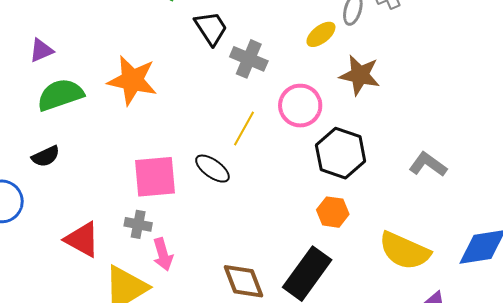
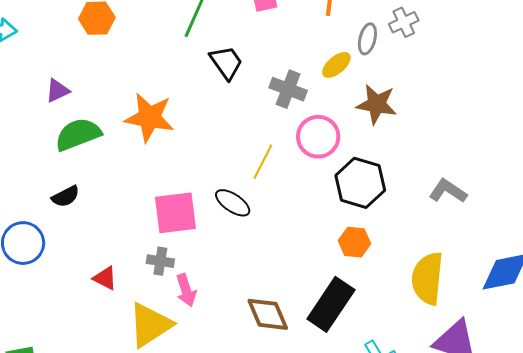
gray cross: (249, 59) -> (288, 89), moved
red triangle: (82, 239) -> (105, 278), size x0.7
yellow semicircle: (405, 251) -> (427, 278), turned 74

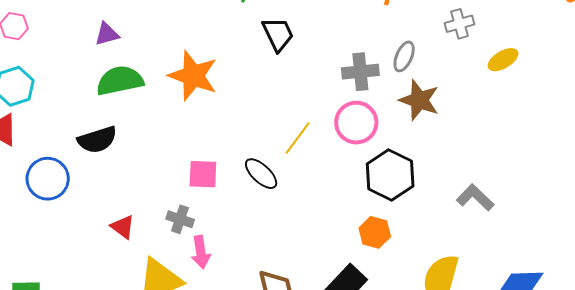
gray ellipse: (367, 39) -> (404, 56), moved
yellow ellipse: (336, 65) -> (503, 60), moved
gray cross: (288, 89) -> (360, 72), moved, turned -36
black semicircle: (66, 196) -> (97, 140), size x1.4
pink square: (175, 213) -> (203, 174), size x0.7

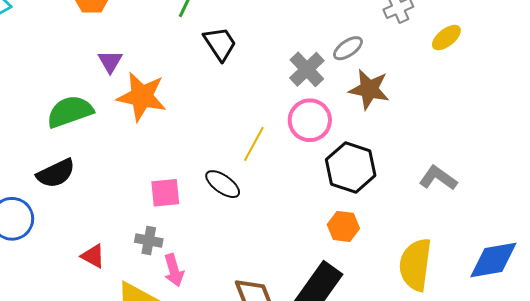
purple triangle: (107, 34) -> (110, 61), moved, turned -36
gray ellipse: (404, 56) -> (348, 48), turned 40
gray cross: (360, 72) -> (307, 69), turned -30

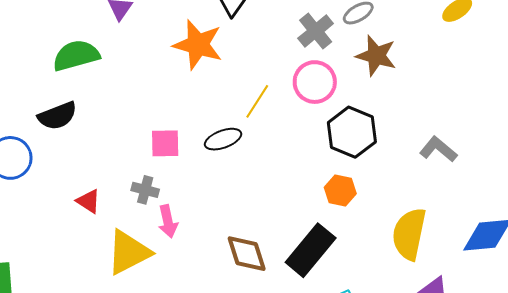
orange star: (142, 97) -> (198, 45), moved
black ellipse: (223, 184) -> (223, 139), turned -60

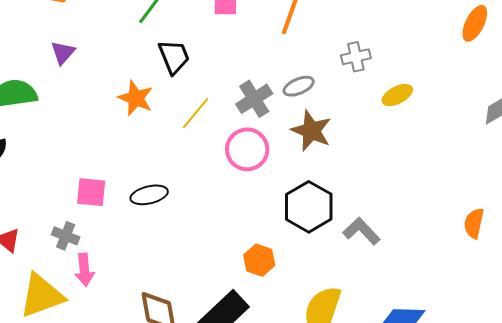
orange star: (198, 45) -> (136, 98), size x0.7
yellow line: (257, 101) -> (195, 113), moved
black hexagon: (352, 132) -> (309, 207), moved

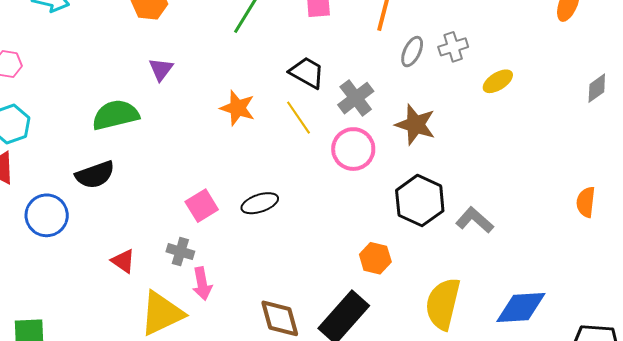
black trapezoid: (174, 57) -> (307, 73), moved, turned -33
gray ellipse: (299, 86) -> (412, 52), moved, turned -36
yellow line: (195, 113) -> (299, 118), turned -69
pink square: (91, 192) -> (202, 206), turned -32

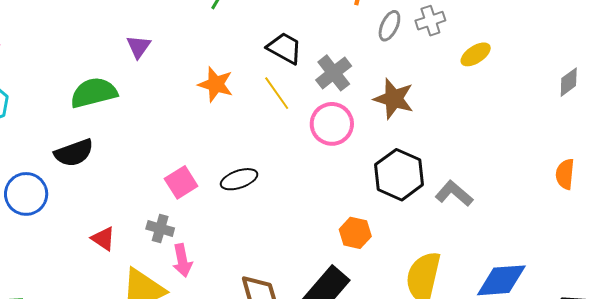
gray diamond: (597, 88) -> (569, 82), moved

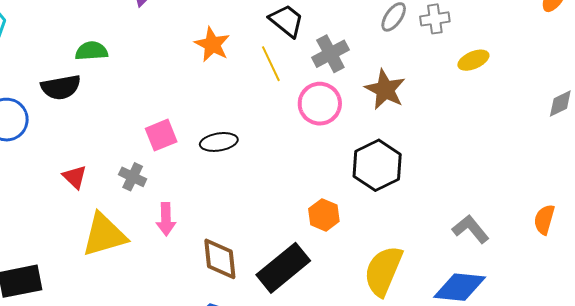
green semicircle: (94, 93) -> (91, 51), moved, size x0.7
orange semicircle: (565, 174) -> (544, 220), moved
gray L-shape: (454, 193) -> (471, 229), moved
pink arrow: (182, 260) -> (166, 219), moved

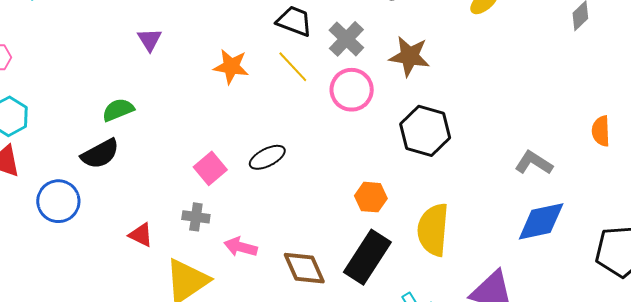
orange hexagon: (324, 215) -> (371, 197), moved
pink arrow: (166, 219) -> (241, 247), turned 124
yellow semicircle: (383, 271) -> (433, 230), moved

